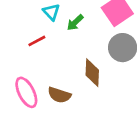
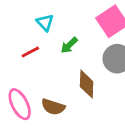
green arrow: (75, 23) -> (69, 45), moved

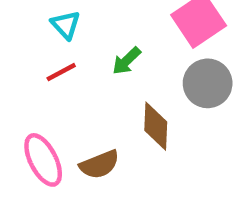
cyan triangle: (45, 23) -> (66, 25), moved
brown semicircle: (53, 107) -> (99, 164), turned -40

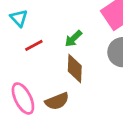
cyan triangle: (66, 25) -> (19, 18), moved
brown diamond: (156, 126) -> (75, 69), moved

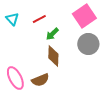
red line: (34, 45) -> (39, 19), moved

